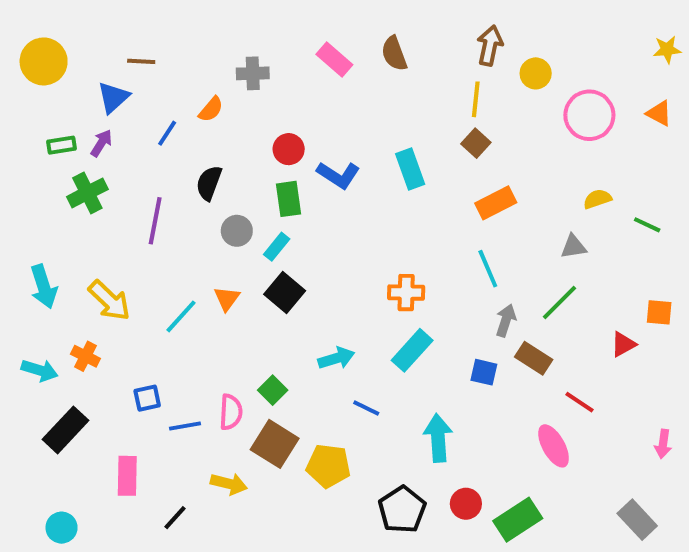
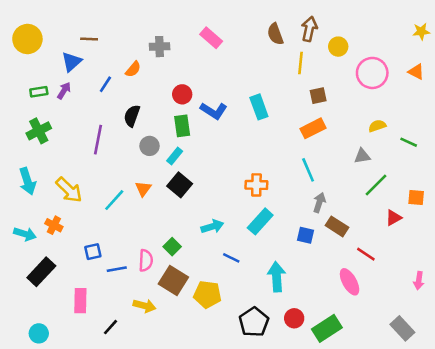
brown semicircle: (394, 53) -> (275, 34), moved
brown square: (476, 143) -> (318, 96), moved, turned 36
green cross: (87, 193) -> (39, 131), moved
green line: (560, 302) -> (376, 185), moved

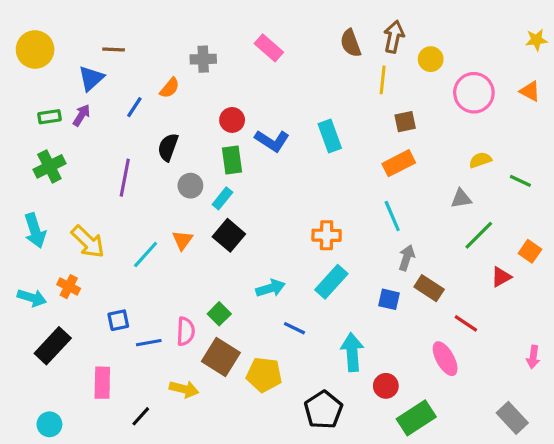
orange square: (416, 198) -> (530, 251), turned 30
red circle: (294, 318) -> (386, 386), moved

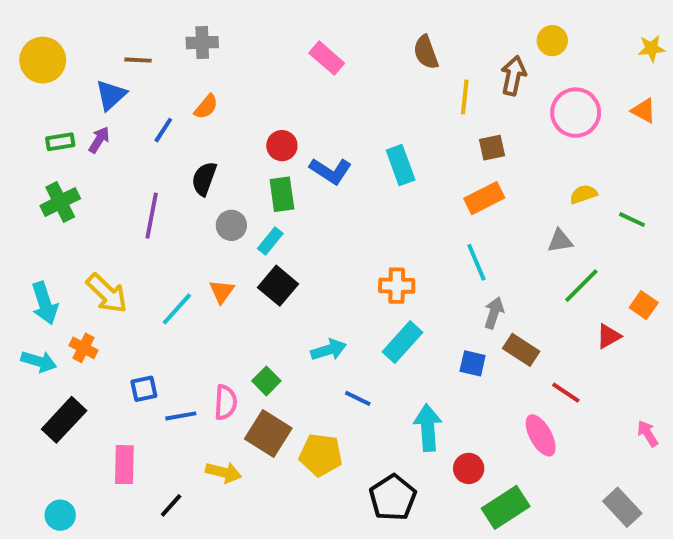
brown arrow: (394, 37) -> (513, 76), moved
gray cross: (203, 59) -> (202, 43), moved
yellow circle: (431, 59) -> (552, 41), moved
cyan arrow: (35, 230) -> (45, 303), moved
pink arrow: (533, 357) -> (648, 433), turned 140

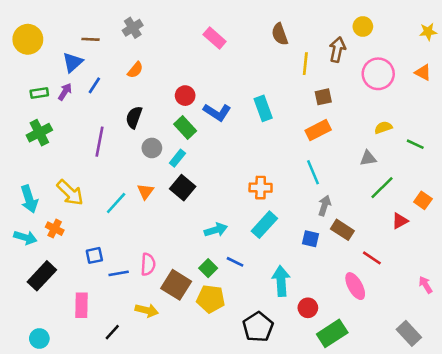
gray cross: (202, 43) -> (133, 28), turned -30
blue line: (163, 130) -> (94, 85), moved
green rectangle: (282, 194) -> (185, 128), turned -35
green square: (266, 381) -> (208, 268), moved

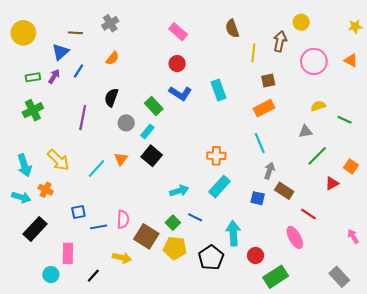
red circle: (185, 96) -> (177, 64), moved
black pentagon: (258, 327) -> (211, 258), moved
cyan circle: (39, 338) -> (51, 275), moved

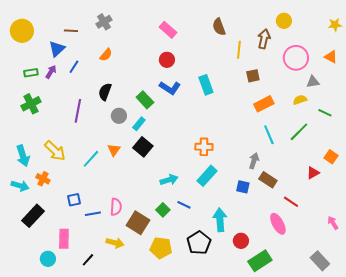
orange rectangle: (264, 108) -> (264, 104), moved
gray triangle: (305, 131) -> (313, 82), moved
cyan line: (260, 143) -> (269, 135), moved
green line: (317, 156) -> (299, 132), moved
yellow pentagon: (175, 248) -> (161, 248), moved

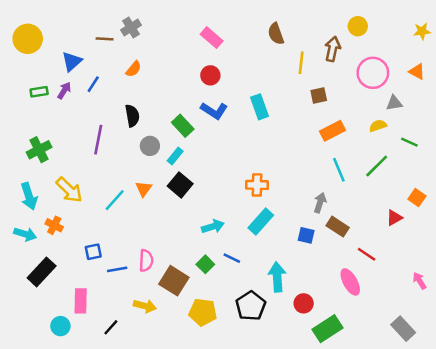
brown line: (71, 31) -> (105, 39), moved
black semicircle: (105, 92) -> (132, 116), turned 150
green cross: (31, 104) -> (39, 150), moved

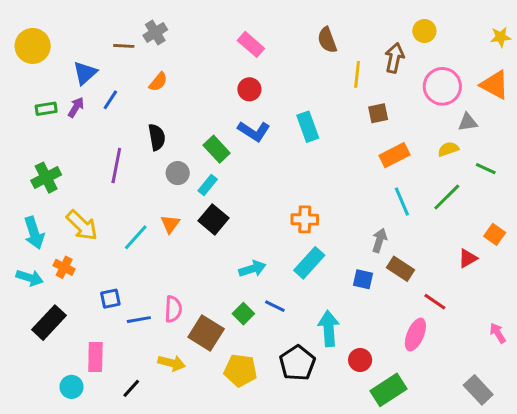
orange triangle: (417, 72) -> (495, 85), size x1.5
pink ellipse: (350, 282) -> (415, 335), turned 52

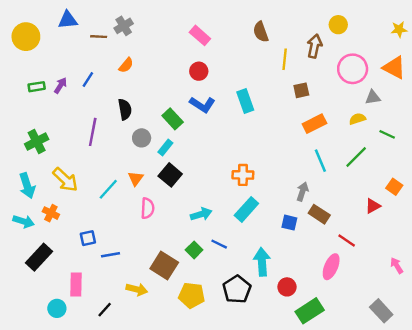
blue triangle: (85, 73) -> (68, 20), moved, turned 36
pink semicircle: (173, 309) -> (148, 208), moved

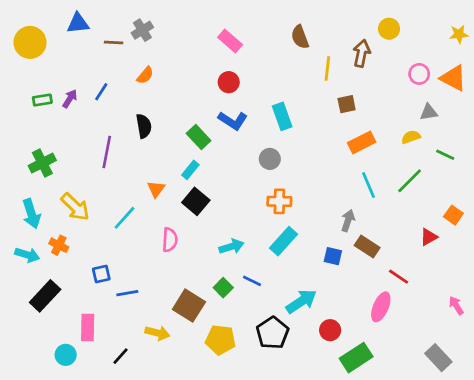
pink circle: (353, 69) -> (419, 74), moved, size x0.6
gray circle: (142, 138) -> (270, 159), moved
orange triangle: (136, 178) -> (156, 189), moved
cyan arrow: (262, 262) -> (301, 301), turned 60

